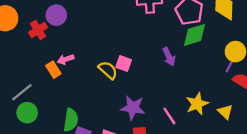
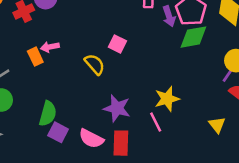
purple arrow: (169, 57) -> (169, 16), moved
pink square: (124, 63) -> (117, 44), moved
yellow star: (197, 104) -> (167, 99), moved

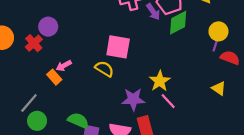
pink square: (117, 44) -> (118, 47), size x1.6
yellow star: (167, 99) -> (160, 81), moved
green semicircle: (48, 114) -> (78, 121), turned -65

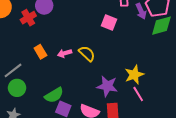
pink square: (118, 47) -> (109, 22), moved, size x0.7
pink arrow: (64, 66) -> (65, 53), moved
green semicircle: (78, 121) -> (54, 95), turned 114

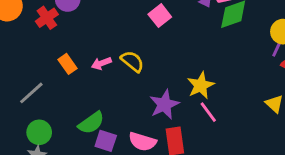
pink square: (109, 22) -> (160, 16), turned 35
purple star: (107, 86) -> (164, 104), turned -30
green circle: (17, 88) -> (39, 132), moved

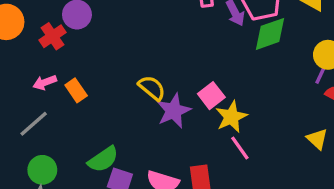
pink square: (160, 16) -> (211, 96), moved
pink arrow: (101, 63) -> (45, 82), moved
purple star: (164, 104) -> (174, 111), moved

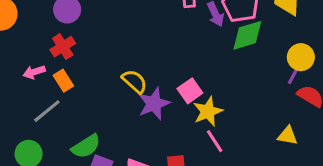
red cross: (52, 36) -> (63, 47), moved
gray line: (34, 124) -> (47, 111), moved
yellow triangle: (317, 139) -> (288, 136), turned -35

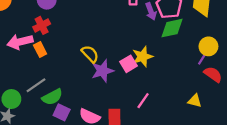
pink arrow: (34, 72) -> (20, 42), size x1.6
gray line: (47, 111) -> (36, 85), moved
yellow star: (208, 111) -> (143, 57), moved
pink line: (215, 141) -> (143, 101), turned 63

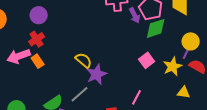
yellow star: (143, 57) -> (173, 66), moved
pink square: (129, 64) -> (147, 60), moved
gray line: (36, 85) -> (79, 94), moved

